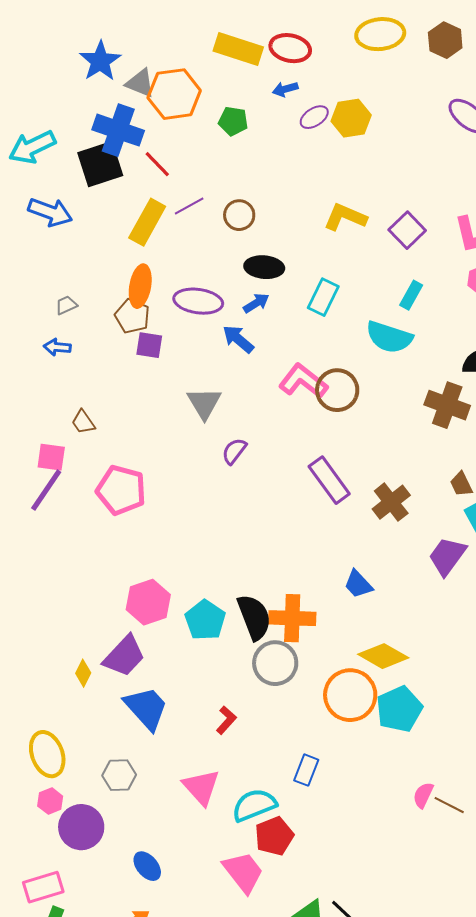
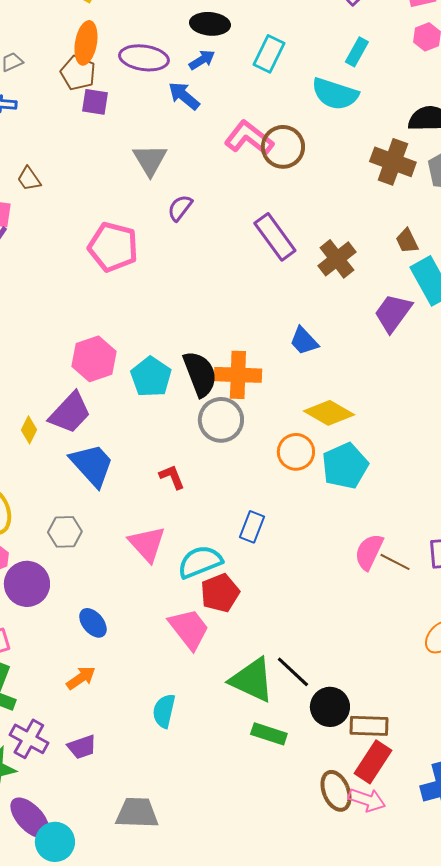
pink pentagon: (121, 490) -> (113, 247), moved
orange circle: (350, 695) -> (296, 452), size x0.7
red L-shape: (226, 720) -> (172, 477), turned -64
pink semicircle: (423, 795) -> (369, 552), size x1.4

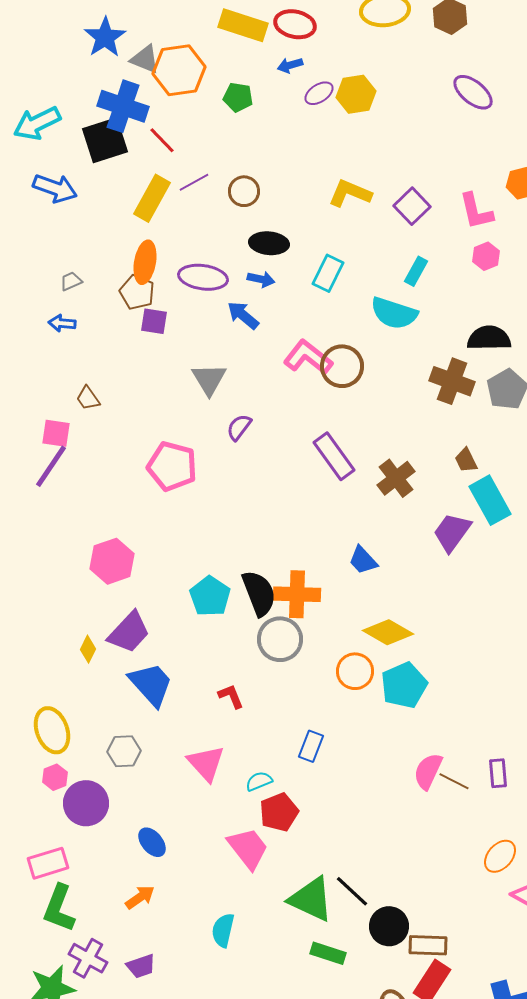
blue arrow: (202, 60) -> (261, 279), turned 44
pink hexagon: (94, 359) -> (112, 561), moved
cyan semicircle: (200, 562) -> (259, 781), size x0.6

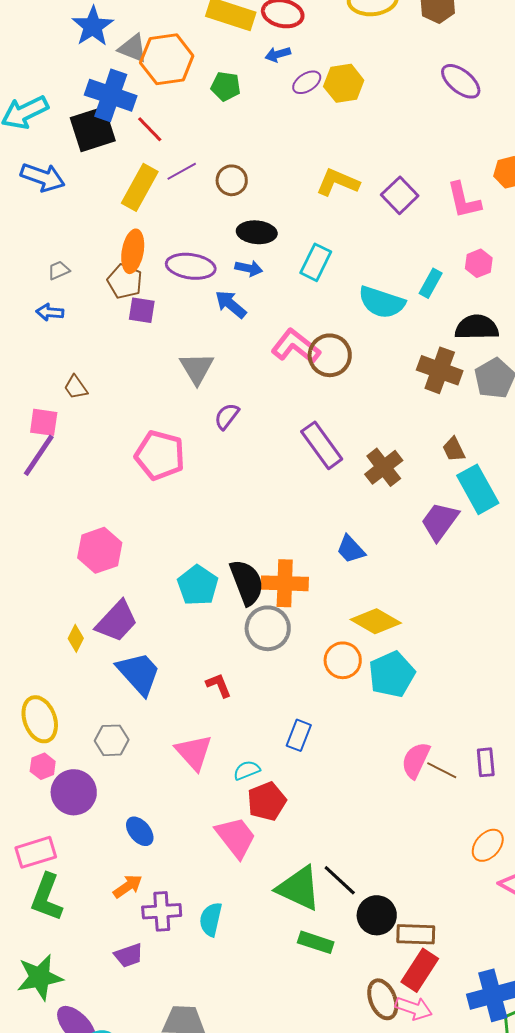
pink hexagon: (486, 256) -> (479, 263), moved
cyan rectangle: (416, 271) -> (431, 283), moved
purple cross: (88, 958) -> (162, 911), moved, turned -33

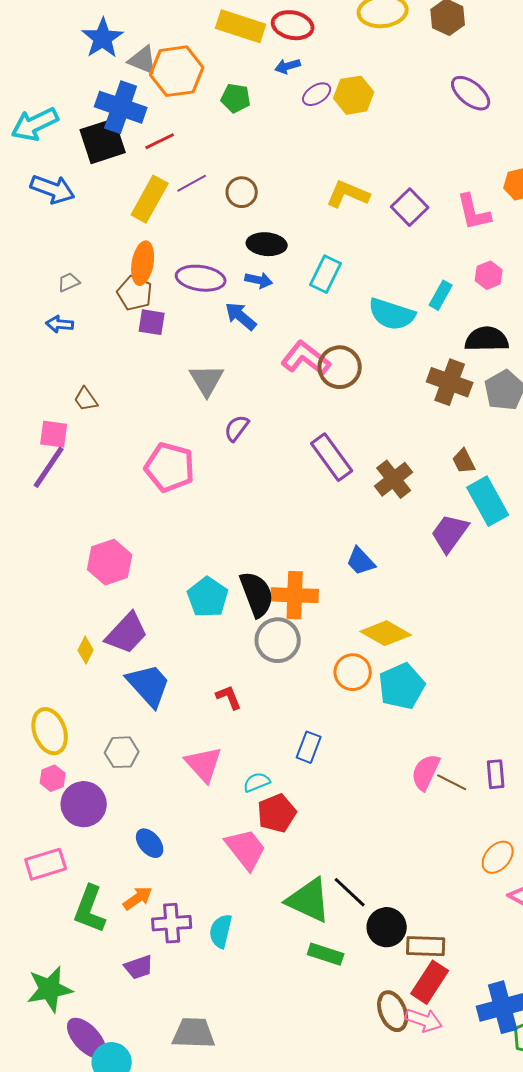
red line: (150, 129) -> (160, 141), turned -72
green L-shape: (47, 897) -> (90, 909), moved

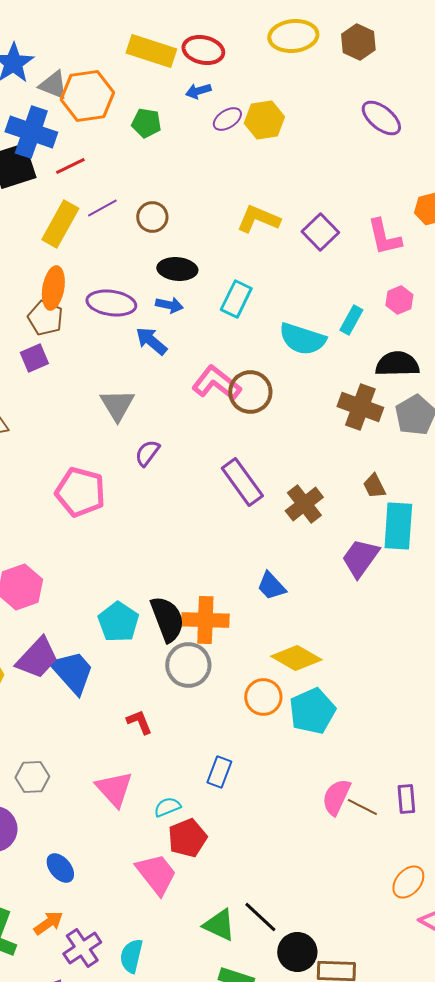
purple square: (152, 322) -> (34, 358), moved, turned -32
cyan rectangle: (488, 501) -> (398, 526), turned 33
blue trapezoid: (149, 685) -> (72, 672), moved
green triangle: (309, 900) -> (219, 925), size x0.7
purple cross: (172, 923) -> (82, 948), turned -30

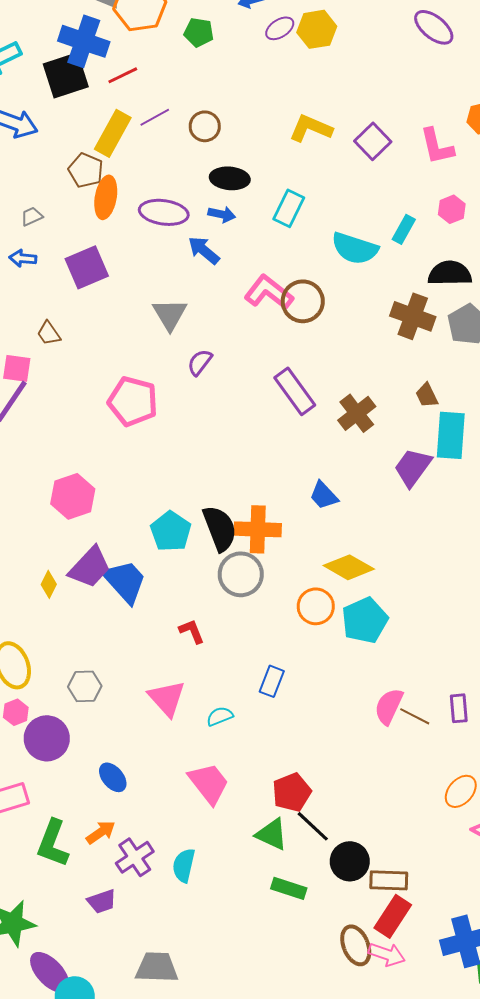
brown pentagon: (45, 318) -> (86, 170), moved
purple square: (34, 358) -> (87, 267), size x1.5
red pentagon: (187, 838) -> (292, 792), moved

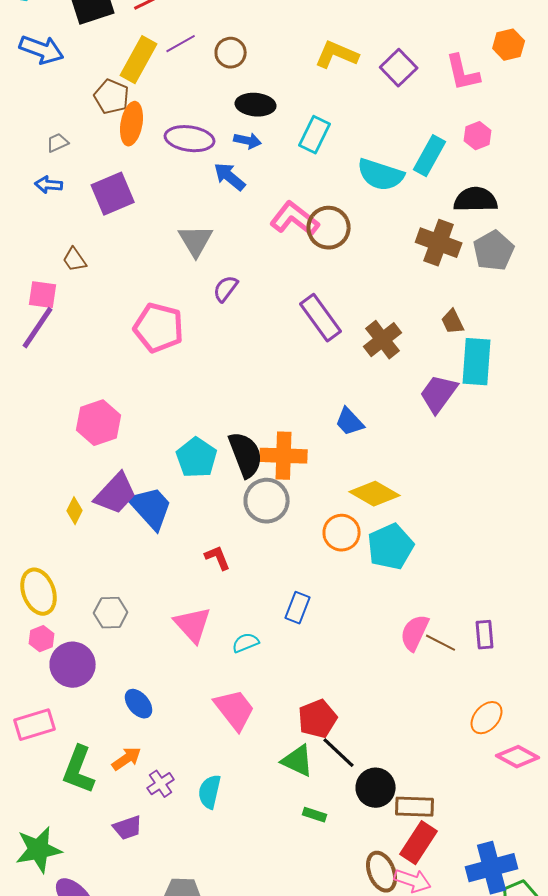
cyan rectangle: (404, 229) -> (430, 156), size x1.4
purple cross: (135, 857) -> (161, 784), size x0.7
green rectangle: (289, 888) -> (315, 815), size x0.7

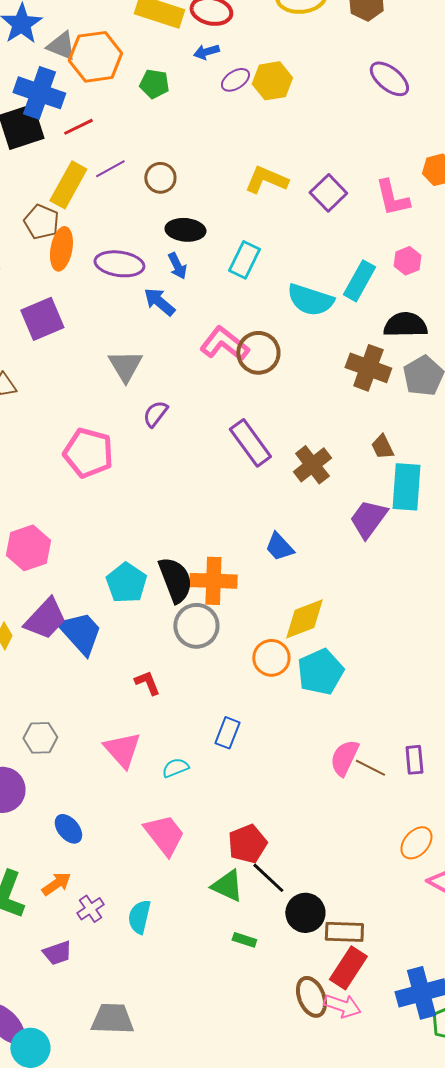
blue arrow: (248, 141) -> (177, 266), turned 52
yellow diamond: (375, 494) -> (304, 619), turned -51

